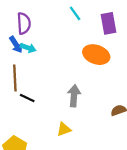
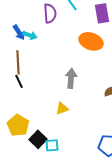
purple semicircle: (24, 23) -> (50, 13), moved
black line: (27, 98) -> (19, 81), moved, turned 40

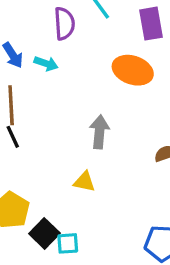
cyan arrow: (30, 35) -> (46, 64), moved
yellow triangle: (62, 108) -> (84, 182), turned 32

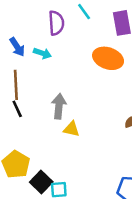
gray arrow: (99, 132) -> (59, 106), moved
yellow triangle: (84, 182) -> (71, 129), moved

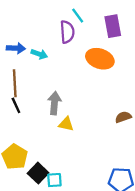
purple semicircle: (56, 23) -> (67, 32), moved
blue arrow: (17, 47) -> (16, 48), turned -54

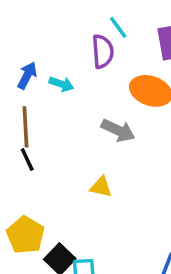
blue arrow: (16, 48) -> (27, 75), turned -66
gray arrow: (54, 103) -> (118, 130), moved, turned 110

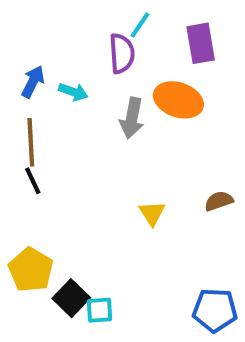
cyan line: (118, 27) -> (140, 25), turned 70
gray arrow: (118, 130) -> (132, 118), moved, turned 76
yellow triangle: (101, 187) -> (152, 213), moved, turned 45

